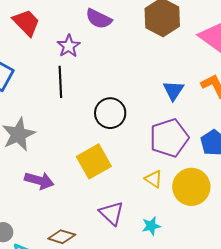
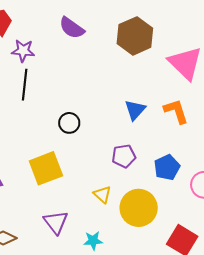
purple star: (69, 46) -> (23, 51), moved, turned 30
black circle: (110, 113) -> (69, 123), size x0.7
purple pentagon: (169, 138) -> (124, 156), size x0.6

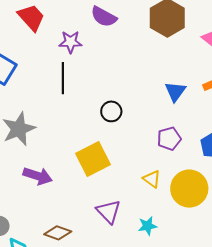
purple star: (23, 51) -> (71, 42), moved

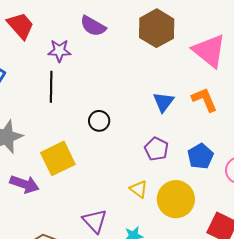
purple pentagon: (169, 139) -> (156, 149), turned -30
yellow square: (93, 159) -> (58, 158), moved

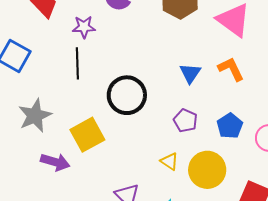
black circle: (99, 121) -> (127, 95), size x1.8

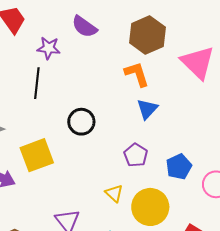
orange L-shape: (231, 69) -> (137, 74), moved
black circle: (127, 95) -> (81, 122), size x0.7

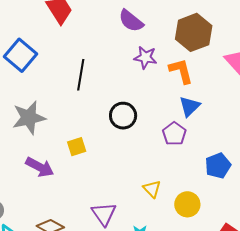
purple star: (49, 48) -> (145, 57), moved
yellow square: (37, 155) -> (77, 147), size x0.6
purple pentagon: (136, 155) -> (174, 134), moved
yellow circle: (150, 207) -> (187, 204), size x0.7

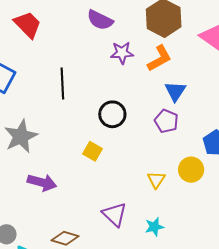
orange L-shape: (181, 71) -> (159, 58), turned 88
yellow square: (77, 147) -> (92, 151), moved, turned -30
yellow triangle: (152, 189) -> (156, 180), turned 30
yellow circle: (187, 204) -> (191, 170), moved

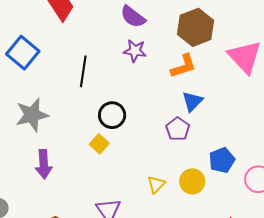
purple star: (122, 53) -> (135, 51), moved
black circle: (112, 114) -> (112, 115), moved
purple arrow: (42, 182) -> (44, 164), turned 60

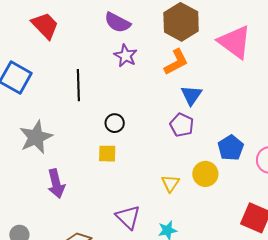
purple star: (135, 51) -> (126, 56), turned 30
black circle: (112, 115) -> (115, 123), size x0.7
yellow square: (99, 144) -> (107, 154), turned -30

